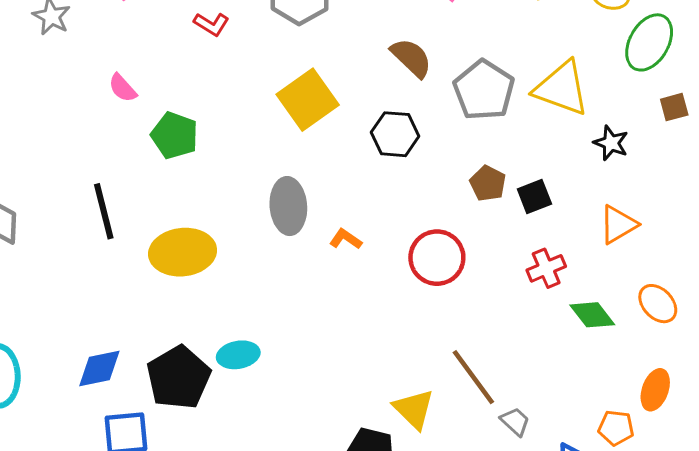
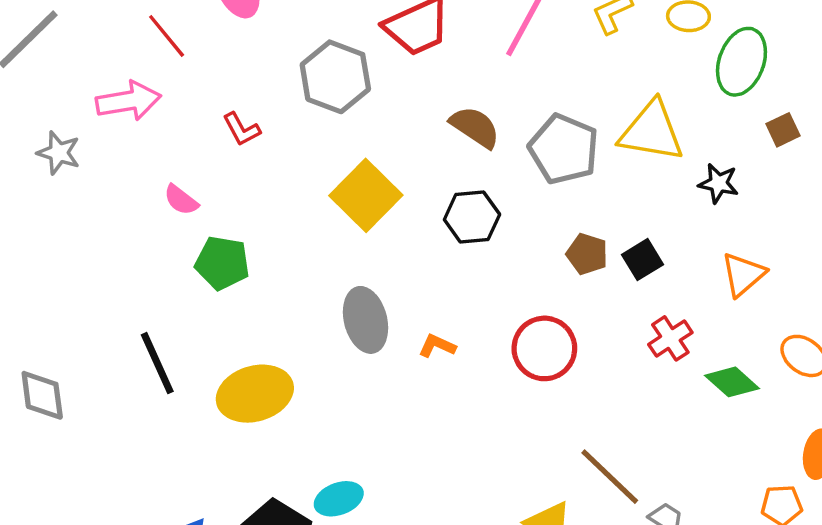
red L-shape: (211, 24) -> (241, 129), turned 40
pink semicircle: (123, 88) -> (181, 200), moved

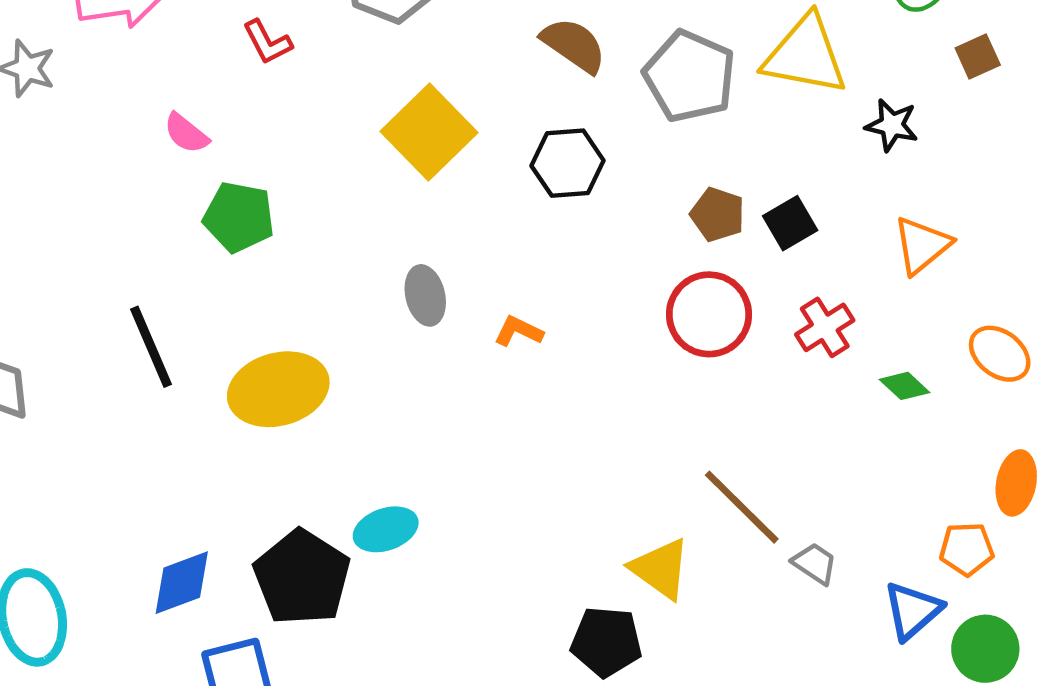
gray ellipse: (366, 320) -> (425, 295), size x0.7
red circle: (544, 348) -> (709, 314), moved
green diamond: (732, 382) -> (905, 386), size x0.7

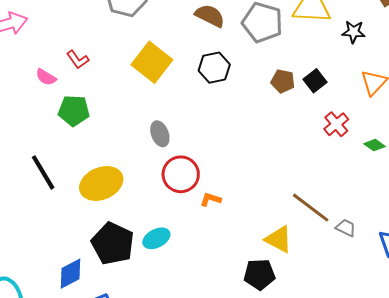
red L-shape: (267, 42) -> (78, 60), moved
red circle: (709, 314) -> (181, 174), moved
orange L-shape: (518, 331) -> (211, 199), moved
black pentagon: (302, 577) -> (113, 243), moved

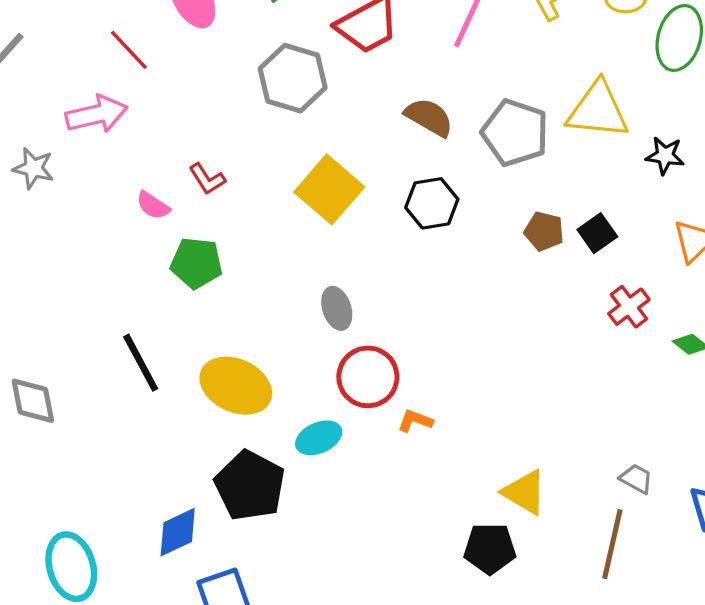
yellow ellipse: (101, 183) -> (236, 386), turned 45
brown line: (311, 208) -> (612, 544), moved, turned 63
cyan ellipse: (156, 238) -> (319, 438), moved

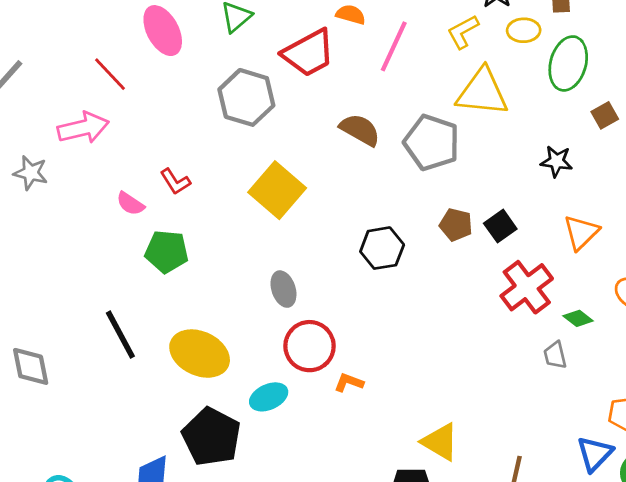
yellow triangle: (598, 110) -> (482, 92), moved
black hexagon: (432, 203) -> (382, 248), moved
red cross: (629, 307) -> (527, 287), size x1.5
gray trapezoid: (636, 479) -> (555, 355), moved, turned -132

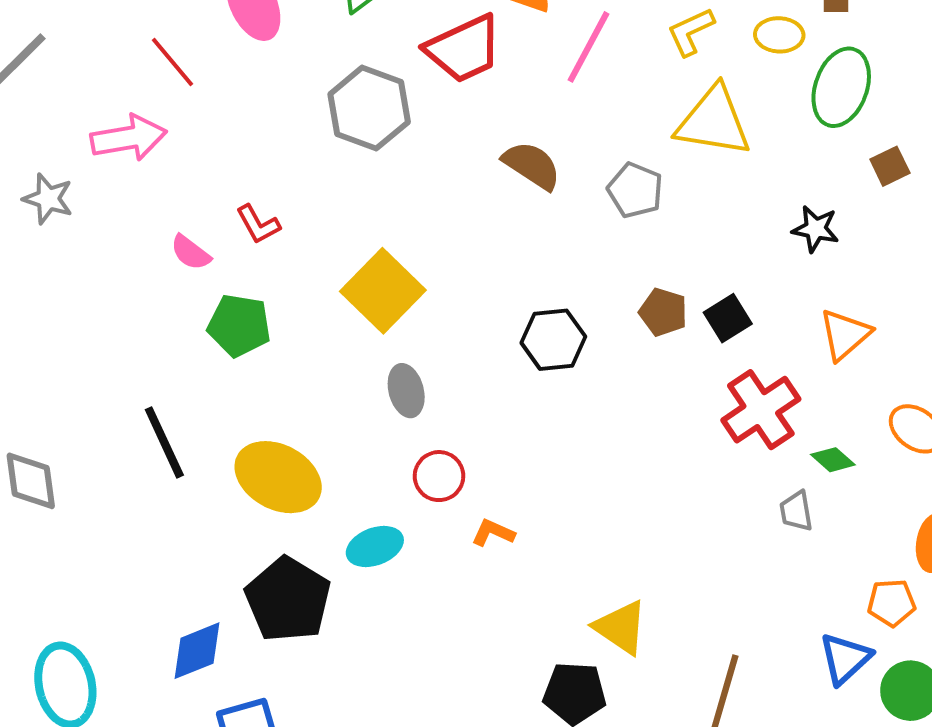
gray pentagon: (432, 143) -> (635, 190), size x0.7
yellow square: (277, 190) -> (383, 291), moved
red circle: (310, 346) -> (439, 476), size x0.7

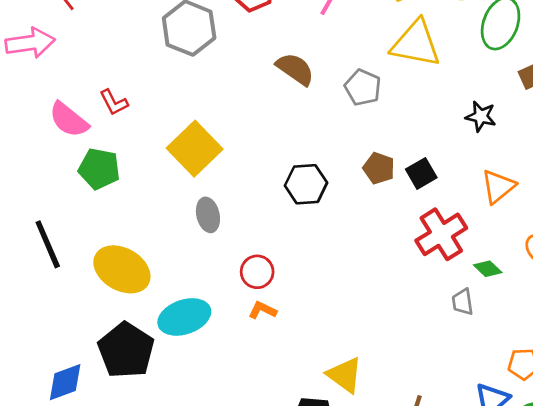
pink semicircle: (191, 253) -> (69, 120), size x1.5
red circle: (439, 476) -> (257, 272), moved
cyan ellipse: (375, 547) -> (184, 317), size x1.4

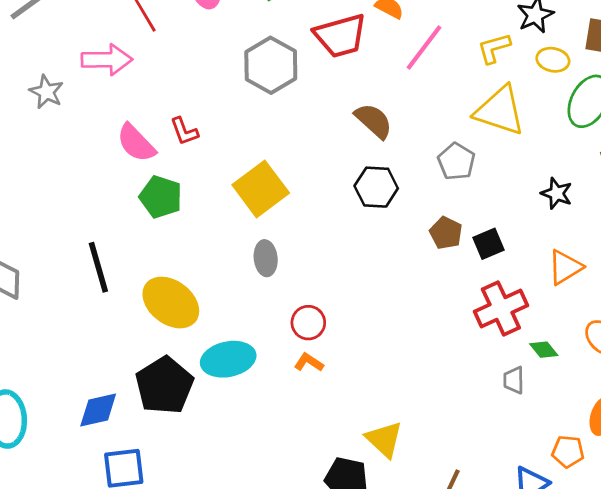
gray pentagon: (363, 87) -> (456, 161), moved
black hexagon: (306, 184) -> (376, 187), moved

